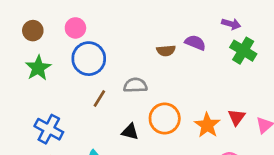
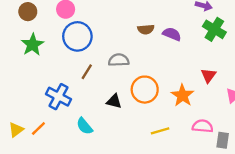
purple semicircle: (195, 43) -> (172, 34), moved
red triangle: (237, 117) -> (208, 75), moved
blue cross: (49, 129) -> (59, 97), moved

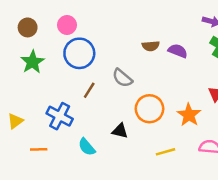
gray semicircle: (119, 60) -> (122, 78), turned -138
black triangle: (114, 101) -> (120, 131), moved
orange line: (38, 129) -> (39, 149), turned 42
yellow triangle: (16, 130) -> (15, 121), moved

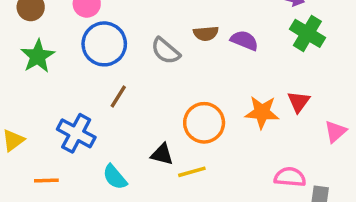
gray semicircle: (122, 78) -> (166, 51), moved
orange star: (189, 115) -> (262, 112), moved, turned -30
yellow line: (165, 152) -> (192, 172), moved

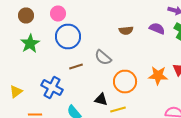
purple semicircle: (244, 40) -> (157, 28), moved
gray semicircle: (166, 51) -> (103, 58), moved
brown line: (118, 96) -> (76, 66), turned 40

